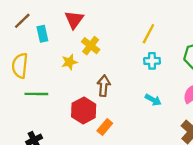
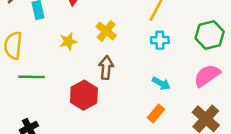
yellow cross: (91, 46) -> (106, 31), moved
orange rectangle: (105, 127) -> (156, 113), moved

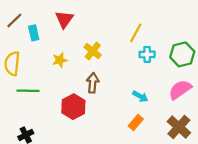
cyan cross: (160, 40) -> (147, 54), moved

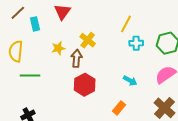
brown arrow: (93, 83) -> (77, 58), moved
red hexagon: (73, 107) -> (85, 85), moved
orange rectangle: (136, 122) -> (119, 108), moved

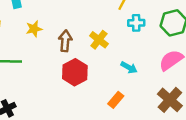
yellow cross: (88, 40) -> (99, 40), moved
yellow star: (58, 48) -> (34, 29), moved

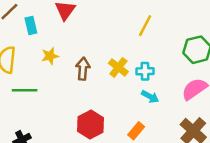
cyan cross: (136, 23) -> (145, 71), moved
red hexagon: (75, 72) -> (90, 124), moved

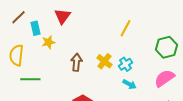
yellow star: (50, 56) -> (48, 42), moved
cyan cross: (145, 71) -> (125, 64), turned -32

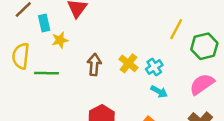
yellow line: (125, 28) -> (176, 29), moved
green line: (30, 79) -> (47, 73), moved

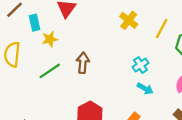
yellow cross: (128, 63) -> (129, 20), moved
green line: (47, 73) -> (50, 71), moved, turned -35

